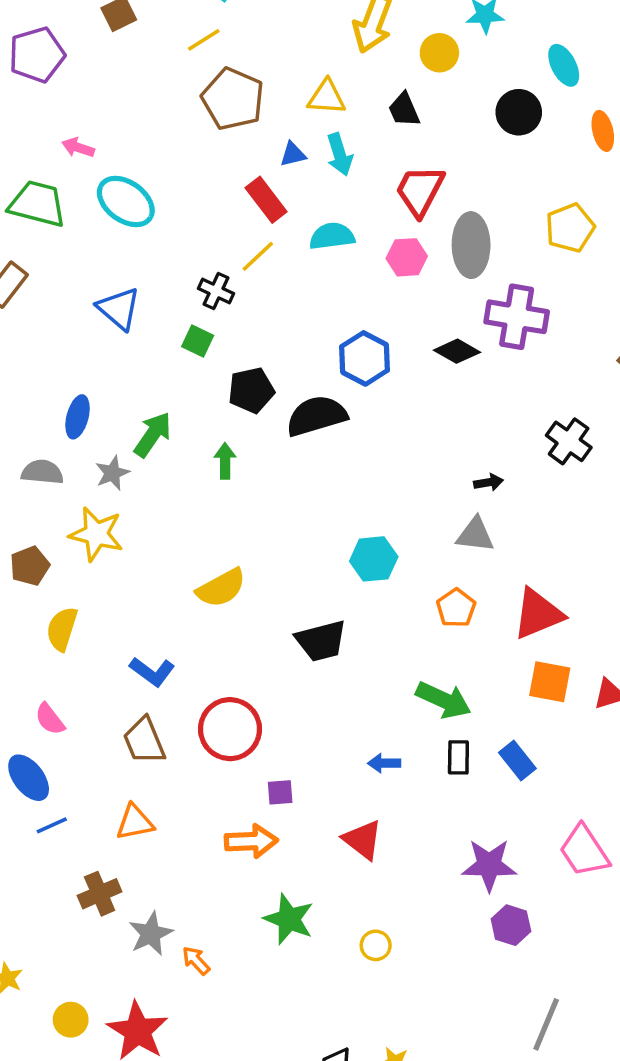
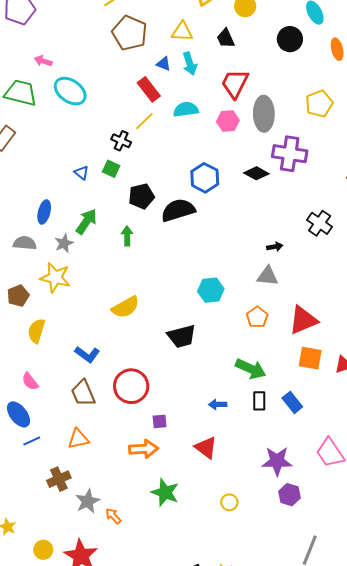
blue triangle: (293, 154) -> (164, 64), turned 35
blue triangle: (119, 308) -> (82, 173), moved, size x0.6
yellow circle: (376, 945) -> (229, 502), moved

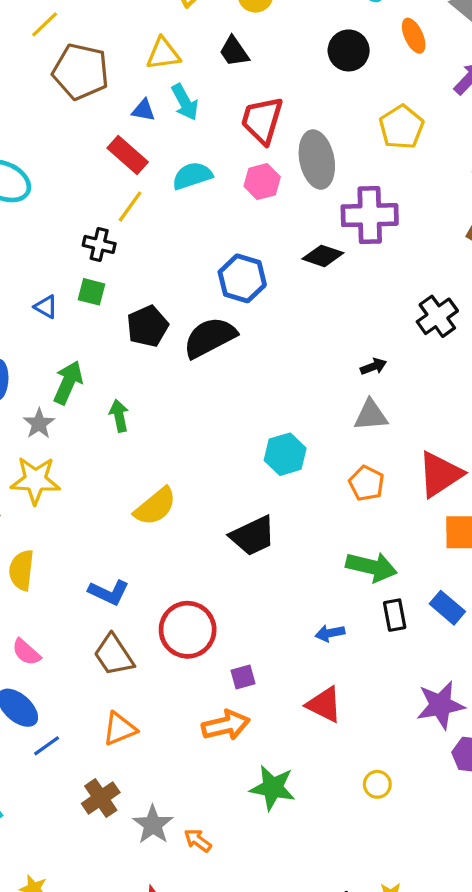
black circle: (290, 39) -> (349, 50), moved
black cross: (320, 223) -> (437, 316), turned 30
green arrow: (127, 236) -> (119, 416), moved

